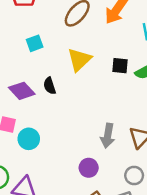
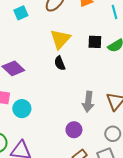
cyan square: (35, 43) -> (21, 13), moved
black semicircle: (50, 86) -> (60, 63), moved

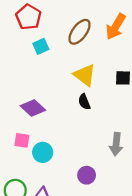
yellow triangle: (60, 39) -> (85, 75), turned -35
purple circle: (74, 130) -> (87, 175), moved

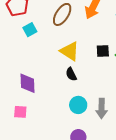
purple diamond: (33, 108) -> (27, 83), turned 50
cyan circle: (43, 152) -> (78, 105), moved

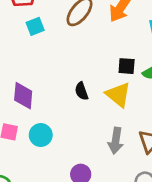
yellow triangle: (70, 51) -> (118, 95), moved
cyan circle: (78, 105) -> (41, 135), moved

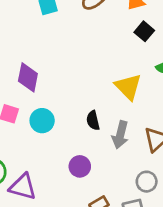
black square: (127, 66) -> (144, 31), moved, turned 30
black semicircle: (82, 91) -> (93, 120), moved

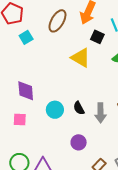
yellow triangle: (128, 87) -> (81, 58), moved
cyan circle: (42, 121) -> (55, 110), moved

